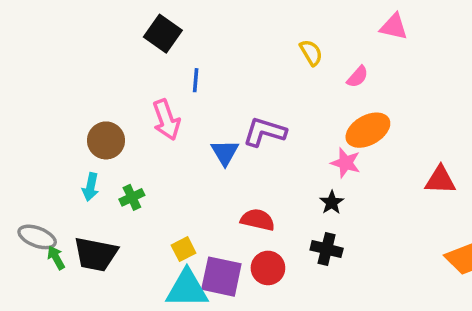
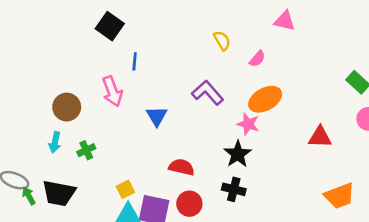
purple L-shape: (265, 132) -> (208, 93), moved, turned 32
black star: (332, 202) -> (238, 154), size x1.5

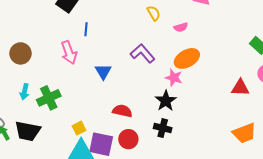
pink semicircle: (257, 59) -> (181, 27), turned 32
brown circle: (67, 107) -> (21, 53), moved
red triangle: (320, 137) -> (240, 88), moved
green cross: (86, 150) -> (49, 98), size x1.6

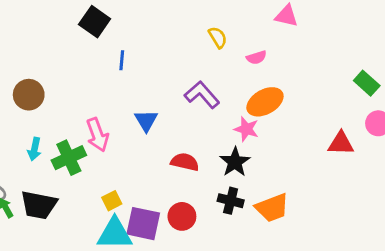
pink arrow: (69, 52) -> (97, 135), moved
red semicircle: (122, 111) -> (185, 162), moved
orange trapezoid: (244, 133) -> (272, 208), moved

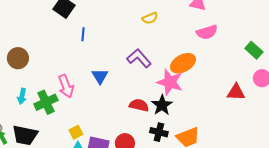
yellow semicircle: (218, 37) -> (150, 18), turned 98
pink semicircle: (256, 57) -> (207, 32), moved, size x1.5
pink star: (246, 129) -> (170, 82), size x1.5
red semicircle: (185, 162) -> (139, 105), moved

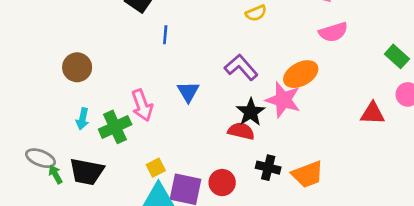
black star: (162, 105) -> (251, 112), moved

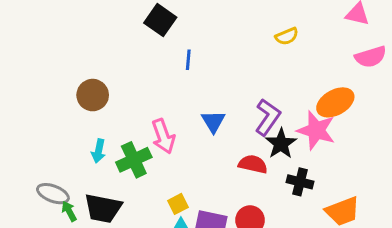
purple L-shape: (241, 67) -> (268, 117), moved, turned 76
red semicircle: (241, 131) -> (253, 164), moved
black cross: (268, 168) -> (300, 182), moved

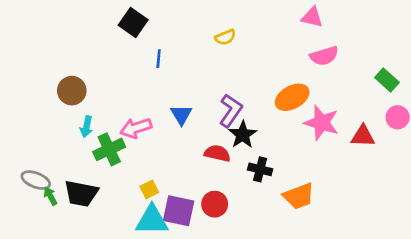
yellow semicircle: (287, 36) -> (225, 37), moved
pink star: (316, 130) -> (321, 123), moved
pink arrow: (163, 136) -> (136, 128), turned 92
cyan arrow: (99, 151) -> (86, 127), moved

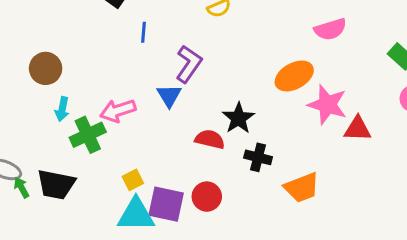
purple L-shape: (231, 111) -> (189, 64), moved
red triangle: (363, 136) -> (357, 129), moved

